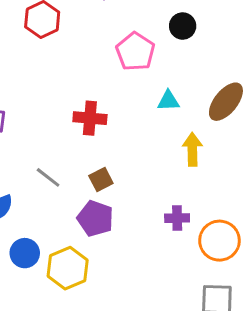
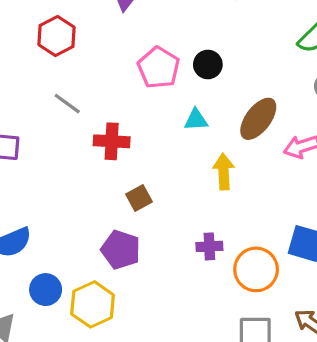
black circle: (183, 26) -> (208, 65), moved
gray line: (48, 177) -> (67, 104), moved
brown square: (101, 180) -> (139, 198), moved

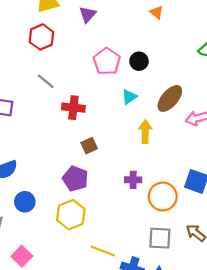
cyan triangle: (196, 120) -> (129, 97), turned -35
yellow hexagon: (93, 304) -> (71, 215), moved

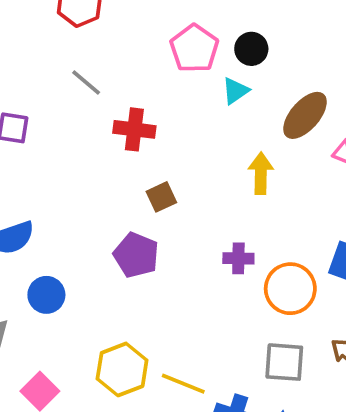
cyan triangle: (129, 97) -> (235, 91), moved
yellow hexagon: (71, 215) -> (122, 369), moved

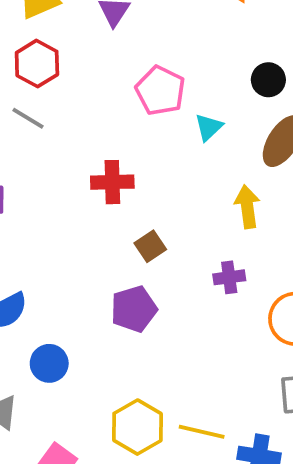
black circle: (251, 49) -> (268, 80), moved
gray line: (86, 82) -> (28, 118), moved
purple pentagon: (136, 255) -> (134, 309), turned -30
purple cross: (238, 258) -> (229, 277), moved

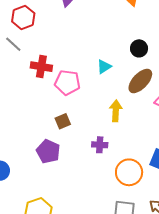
pink pentagon: (160, 91) -> (67, 82), moved, turned -30
red cross: (112, 182) -> (41, 67), moved
purple pentagon: (134, 309) -> (48, 151), turned 30

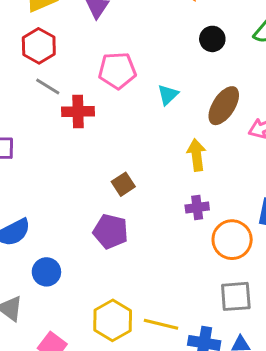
gray line: (13, 44) -> (48, 86), moved
black circle: (139, 48) -> (212, 39), moved
pink pentagon: (67, 82) -> (117, 70), moved
purple cross: (100, 145) -> (197, 207), moved

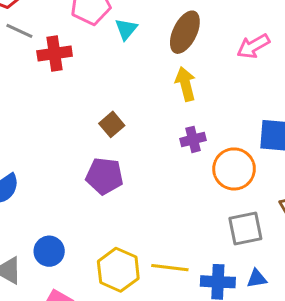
cyan triangle: (168, 95) -> (126, 29), moved
brown ellipse: (224, 106) -> (185, 32), moved
blue circle: (46, 272) -> (49, 251), moved

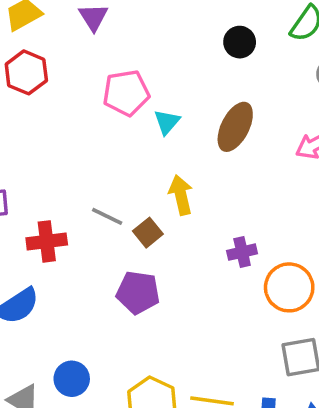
gray line: (19, 31) -> (107, 216), moved
red cross: (55, 53) -> (47, 241), moved
yellow arrow: (185, 84) -> (181, 195), moved

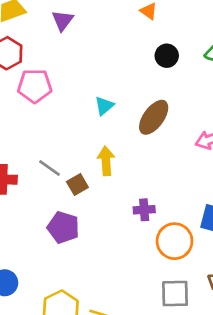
pink pentagon: (126, 93) -> (35, 86), moved

